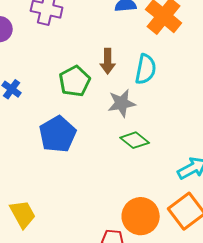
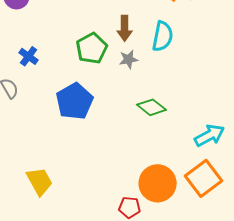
gray star: (122, 103) -> (129, 59), moved, size x0.7

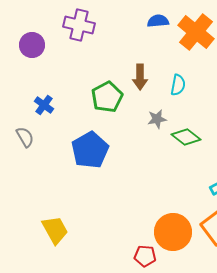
cyan semicircle: (163, 36) -> (178, 85), size x0.7
gray star: (129, 59) -> (157, 119), moved
green diamond: (152, 107) -> (186, 137), moved

